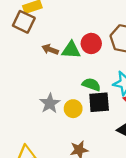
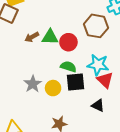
red circle: (91, 43) -> (68, 42), moved
brown arrow: (50, 49) -> (32, 37), turned -48

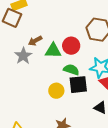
green triangle: (50, 37) -> (53, 51), moved
gray star: (33, 84) -> (23, 56), moved

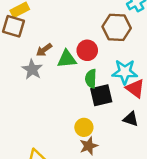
green semicircle: (71, 70) -> (91, 79), turned -98
yellow circle: (56, 91) -> (84, 127), moved

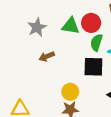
brown arrow: (44, 50) -> (47, 56), moved
green semicircle: (91, 79) -> (96, 43), moved

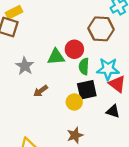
yellow circle: (70, 92) -> (74, 102), moved

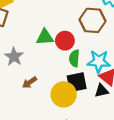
green triangle: (56, 57) -> (45, 37), moved
yellow circle: (74, 102) -> (64, 94), size x1.5
black triangle: (113, 111) -> (102, 91), moved, turned -32

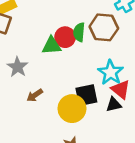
red circle: (65, 41) -> (65, 37), moved
green semicircle: (74, 58) -> (79, 32), moved
cyan star: (99, 61) -> (111, 72), turned 30

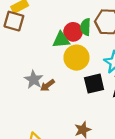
gray star: (18, 67) -> (34, 80), moved
yellow circle: (72, 109) -> (76, 58), moved

